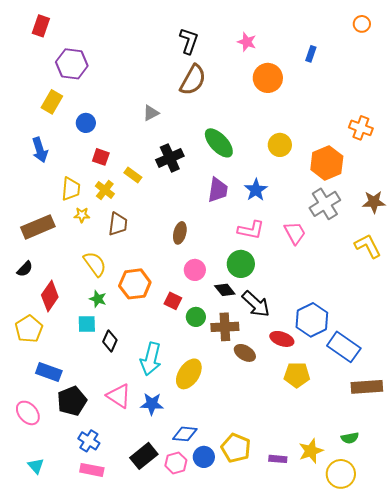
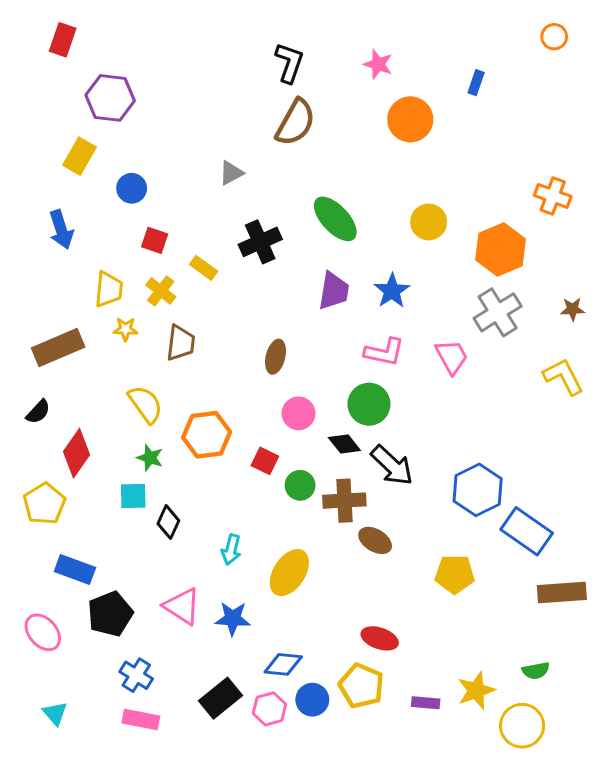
brown star: (374, 202) -> (573, 309), size x0.7
red ellipse: (282, 339) -> (380, 638), moved
cyan arrow: (151, 359) -> (231, 550), size x0.6

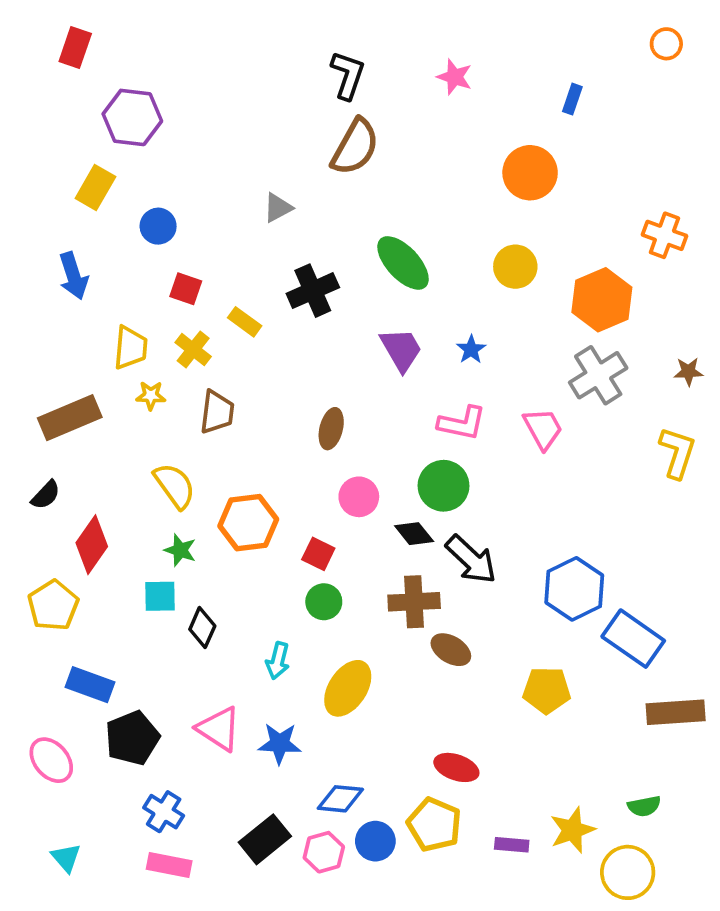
orange circle: (410, 119) -> (530, 173), moved
purple trapezoid: (334, 291) -> (401, 349), turned -39
blue star: (392, 291) -> (471, 349), size x0.7
yellow L-shape: (563, 377) -> (677, 453), turned 45
green circle: (300, 485) -> (324, 602), moved

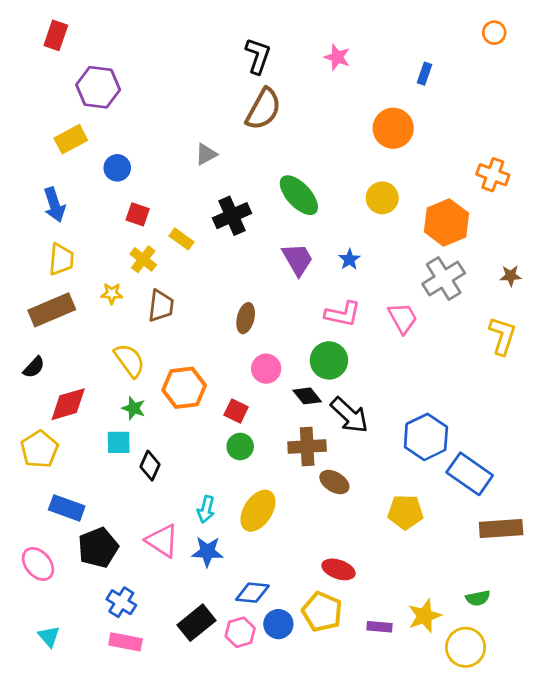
yellow rectangle: (95, 187) -> (71, 139), turned 32
yellow trapezoid: (130, 348) -> (61, 259), moved
red diamond: (92, 545) -> (68, 404), turned 39
cyan arrow: (278, 661) -> (206, 509), moved

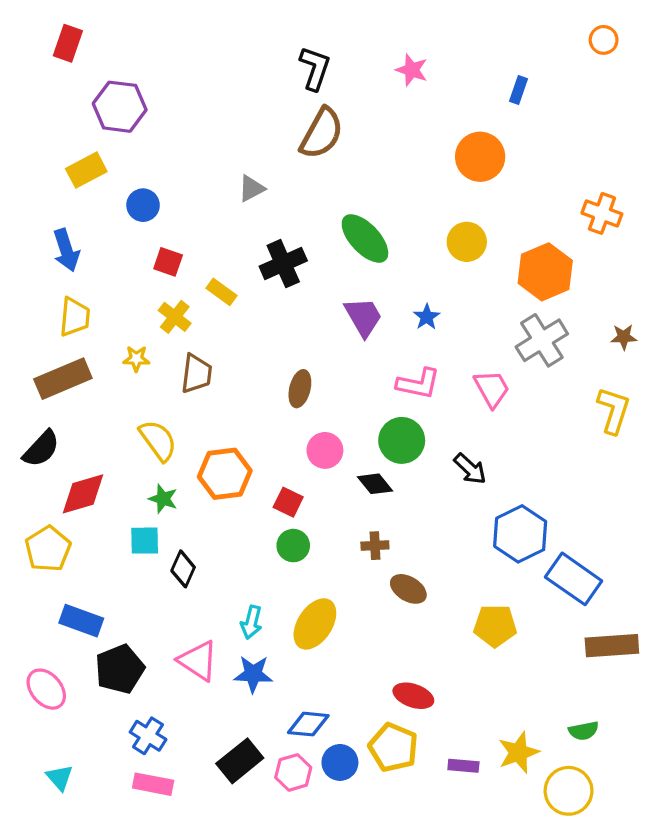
black semicircle: (34, 367) -> (41, 449), size x1.4
black arrow: (349, 415) -> (470, 469), moved, size x0.7
brown cross: (307, 446) -> (375, 546), size x0.6

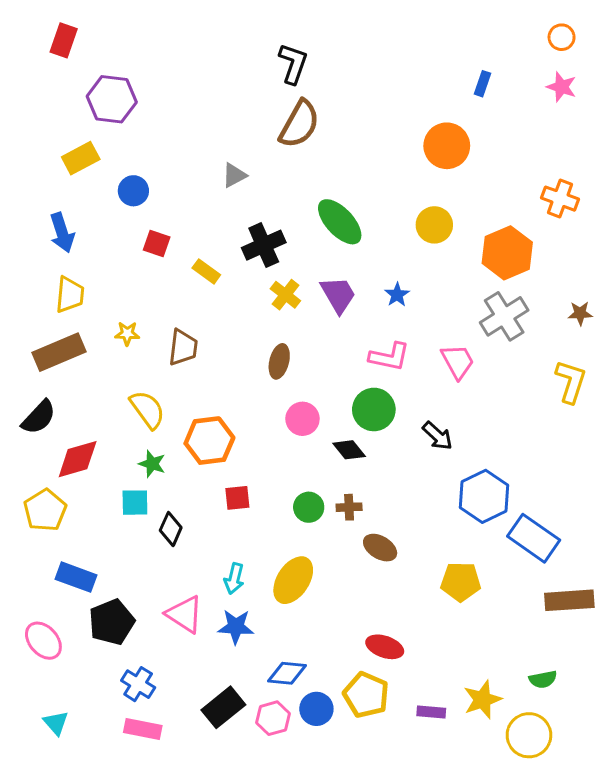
pink star: (412, 70) -> (562, 87), moved
yellow cross: (175, 317) -> (285, 295), moved
red square: (288, 502) -> (237, 498), moved, turned -32
green circle: (293, 546) -> (309, 507), moved

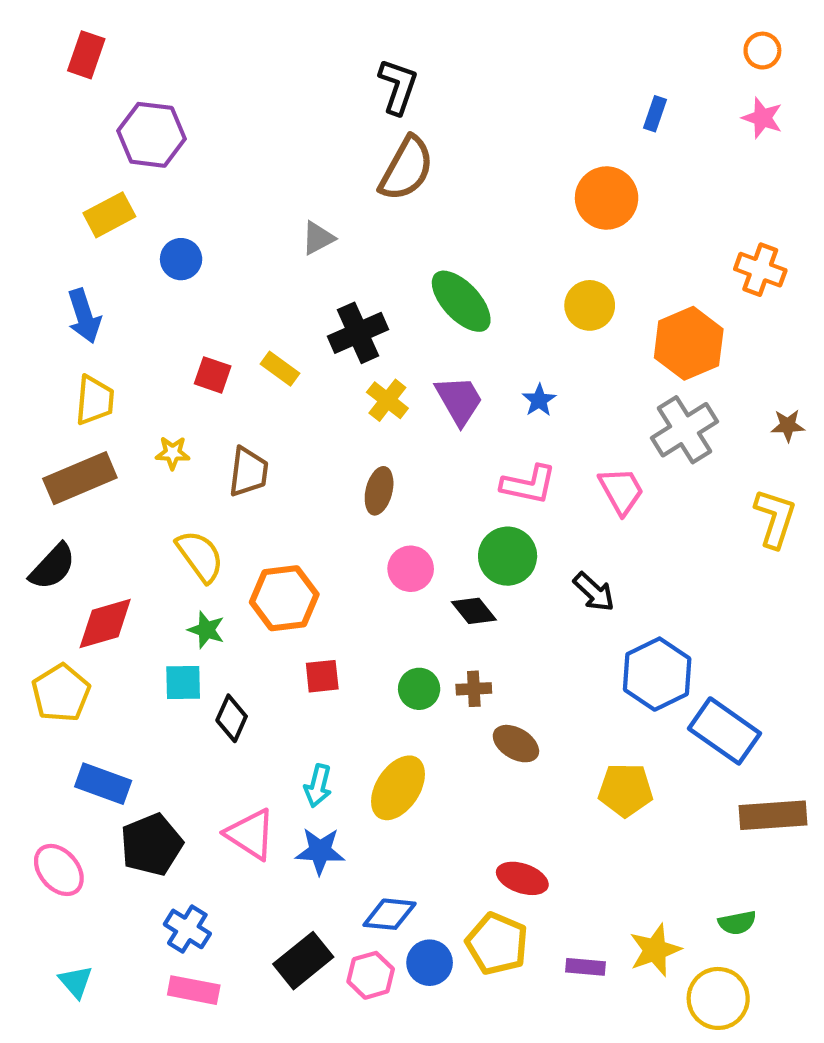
red square: (157, 244) -> (213, 375), moved

